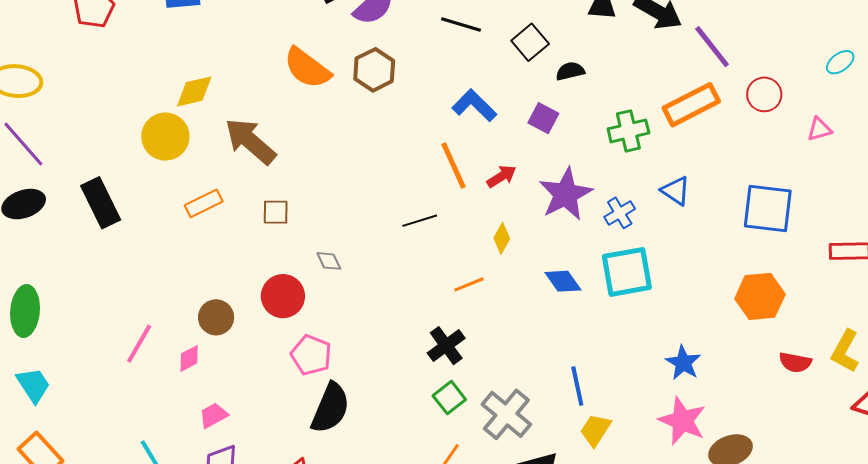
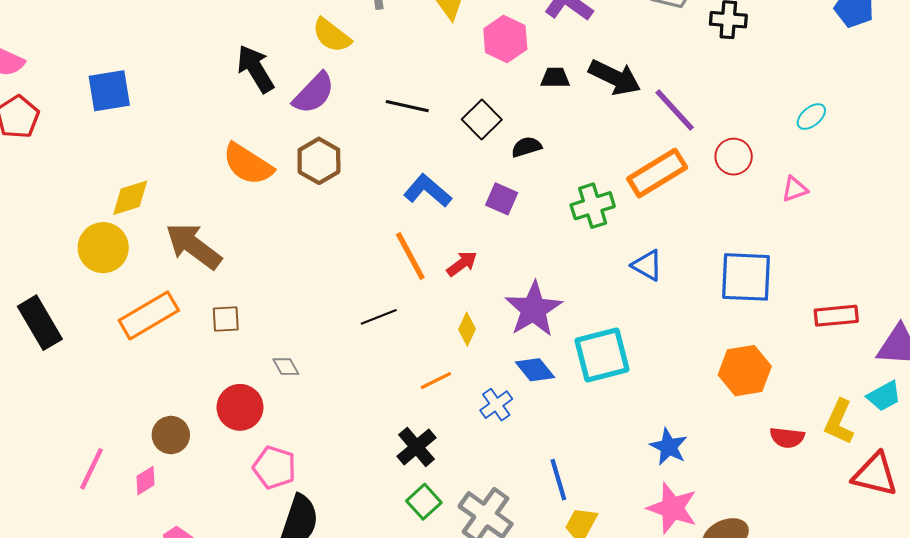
purple star: (566, 194) -> (534, 309), moved
orange rectangle: (204, 203) -> (149, 315), size x1.5
blue cross: (620, 213) -> (496, 405), moved

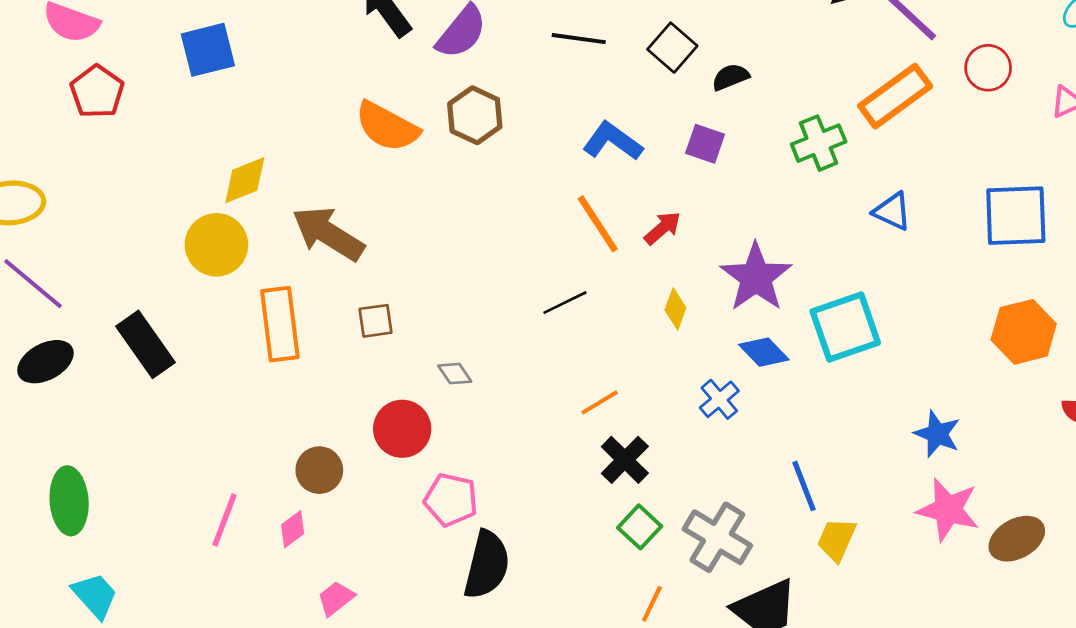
orange rectangle: (149, 315) -> (280, 324), turned -62
orange line: (436, 381) -> (600, 402), moved

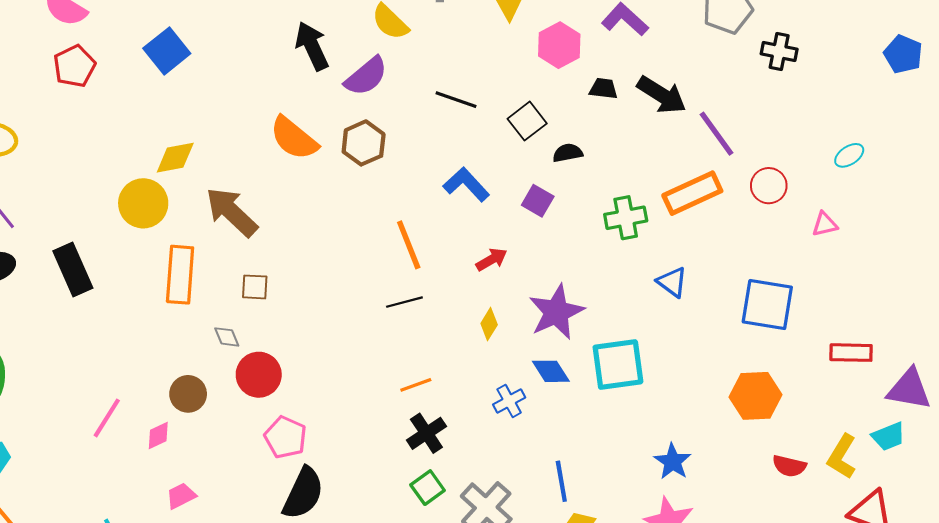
blue square: (208, 50) -> (167, 51), turned -36
orange line: (598, 224) -> (409, 245), moved
gray diamond: (455, 374) -> (227, 337), moved

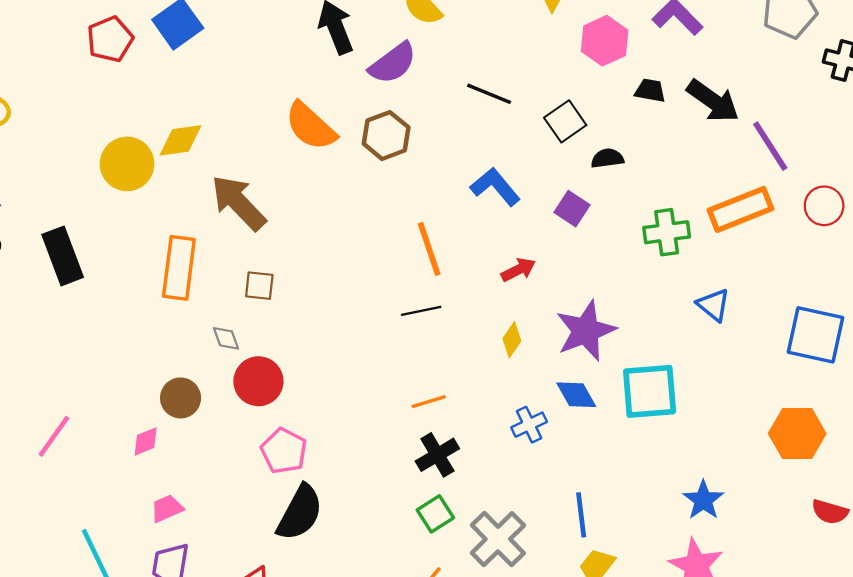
red pentagon: (74, 66) -> (110, 39), moved
yellow circle: (143, 203) -> (127, 164), moved
pink line: (107, 418) -> (54, 436), moved

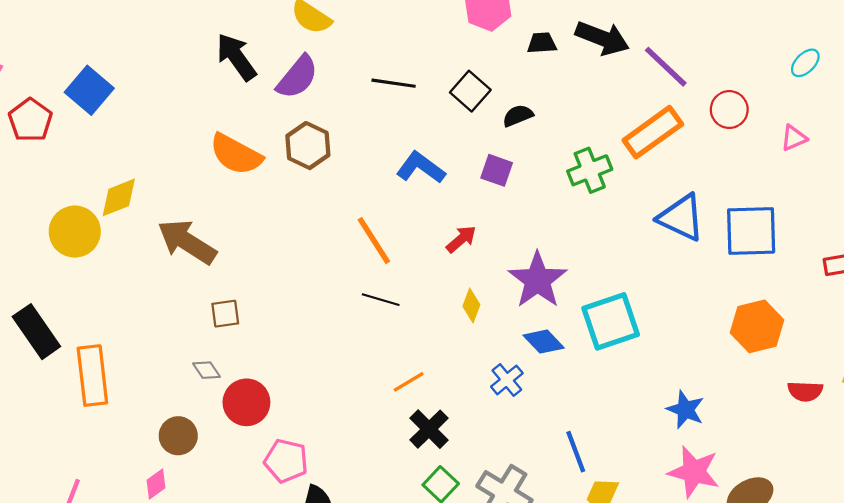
orange rectangle: (179, 268) -> (92, 376), moved
blue triangle: (713, 305) -> (681, 218), moved, size x1.5
black line: (421, 311) -> (381, 300), turned 42

